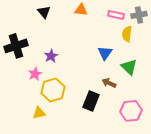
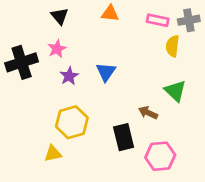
blue triangle: (105, 53) -> (106, 72), moved
pink star: (35, 74) -> (57, 49), moved
black rectangle: (91, 101) -> (124, 137), turned -36
pink hexagon: (131, 111) -> (160, 156), moved

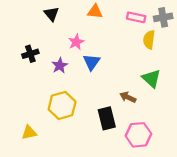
pink star: (57, 49) -> (76, 42), moved
black cross: (22, 62) -> (30, 54), moved, size x0.6
yellow triangle: (53, 154) -> (29, 132), moved

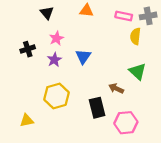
pink star: (76, 42) -> (57, 38), moved

